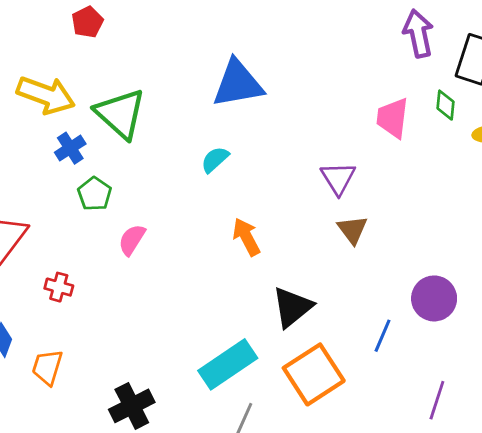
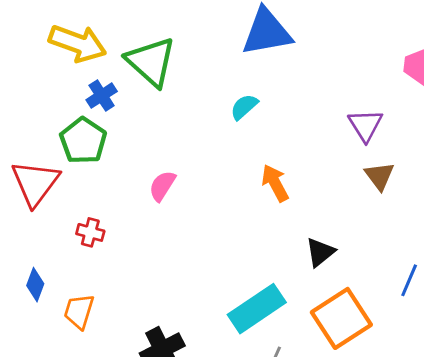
green pentagon: (95, 194) -> (83, 141), moved, size x1.4
black triangle: (292, 307) -> (320, 252), size x0.7

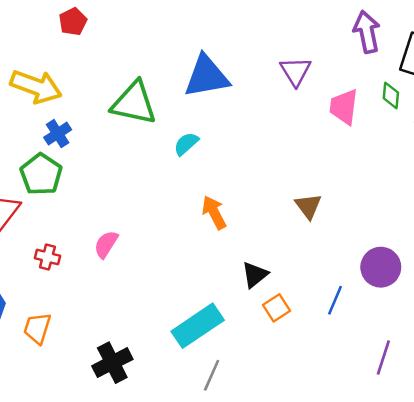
green triangle: (151, 62) -> (134, 103), moved, turned -30
purple triangle: (365, 125) -> (296, 71), moved
pink semicircle: (162, 186) -> (106, 244), moved
orange square: (341, 318) -> (276, 308), moved, size x0.5

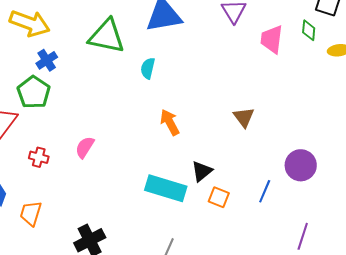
cyan semicircle: (186, 144) -> (148, 68), turned -35
orange square: (276, 308) -> (219, 197), turned -35
cyan rectangle: (198, 326) -> (166, 188), moved, turned 51

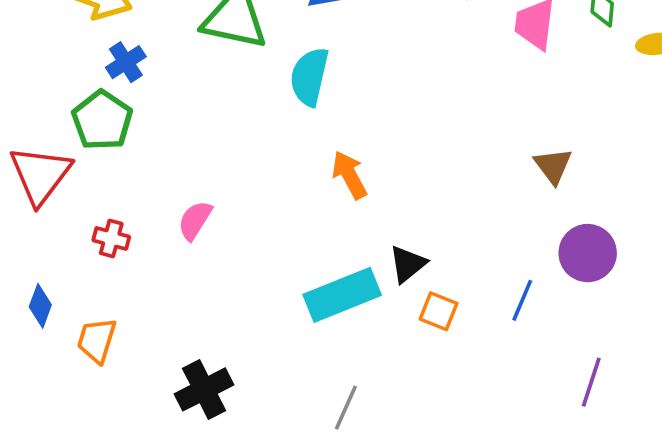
cyan semicircle: (148, 68) -> (309, 77), size x1.5
brown triangle: (244, 117) -> (553, 166), moved
cyan rectangle: (166, 188) -> (342, 295), turned -39

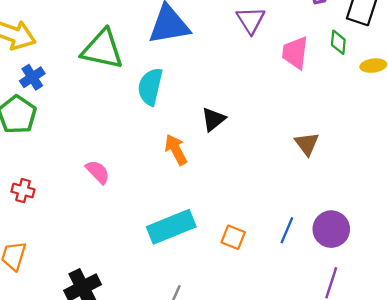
pink semicircle: (195, 220) -> (98, 172), moved, turned 104
purple circle: (588, 253) -> (331, 229), moved
black triangle: (408, 264) -> (213, 119), moved

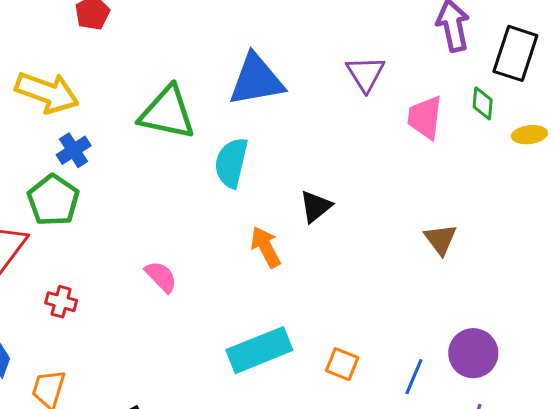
blue line: (287, 230) -> (414, 377), moved

